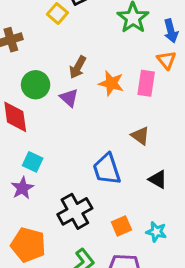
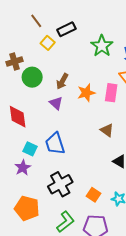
orange star: (111, 83) -> (86, 93), turned -30
green circle: (36, 85) -> (32, 77), moved
blue trapezoid: (107, 169) -> (55, 144), moved
orange square: (121, 226) -> (93, 195), turned -32

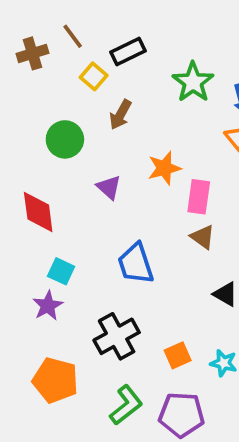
brown cross: (14, 62) -> (32, 53), moved
brown arrow: (62, 81) -> (120, 115), moved
pink rectangle: (111, 93) -> (199, 197), moved
blue trapezoid: (55, 144) -> (136, 264), moved
orange square: (93, 195) -> (178, 355), turned 32

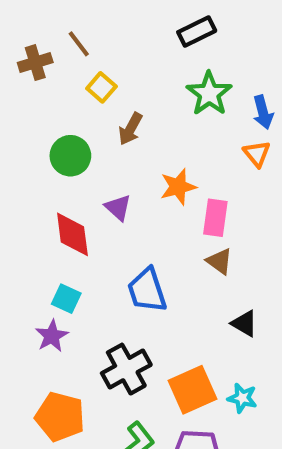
black rectangle: (128, 52) -> (197, 31), moved
red diamond: (38, 212) -> (72, 234), moved
orange square: (178, 355) -> (193, 390), size x1.6

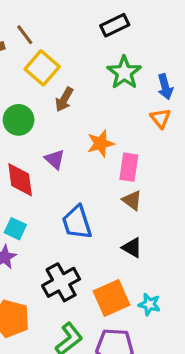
yellow square: (101, 87) -> (42, 68), size x1.5
black triangle: (244, 323) -> (132, 248), moved

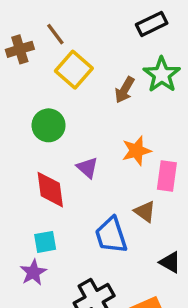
brown arrow: (64, 99) -> (125, 90), moved
brown triangle: (132, 200) -> (145, 212), moved
cyan square: (15, 229) -> (45, 242), turned -35

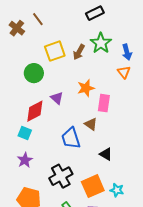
brown cross: (20, 49) -> (17, 28), turned -35
yellow square: (74, 70) -> (55, 51), moved, turned 30
red diamond: (50, 190) -> (35, 111), turned 70
cyan square: (45, 242) -> (25, 133), moved, turned 32

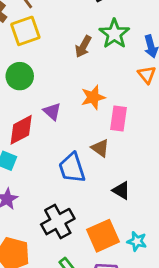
yellow square: (55, 51) -> (25, 31), moved

